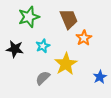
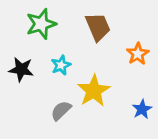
orange star: (84, 38) -> (138, 54), moved

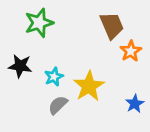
brown trapezoid: (98, 27) -> (112, 26), moved
cyan star: (61, 65) -> (54, 77), moved

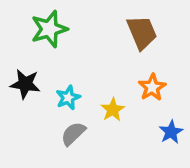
orange star: (131, 51) -> (152, 87), moved
yellow star: (89, 86) -> (113, 110), size x0.6

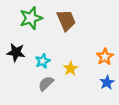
brown trapezoid: (142, 32) -> (66, 20), moved
orange star: (152, 87) -> (105, 57), moved

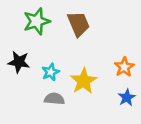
yellow star: (71, 69) -> (84, 81), size x1.5
gray semicircle: (46, 84) -> (54, 99), turned 49

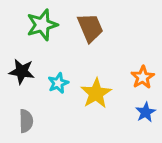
gray semicircle: (54, 99) -> (26, 121), moved, turned 84

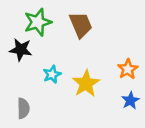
black star: (22, 71) -> (21, 50), moved

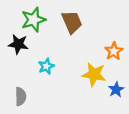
orange star: (128, 69) -> (114, 51), moved
yellow star: (86, 84) -> (94, 74), moved, turned -30

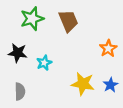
black star: (18, 44) -> (18, 53), moved
yellow star: (94, 74) -> (83, 84), moved

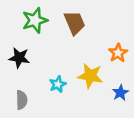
cyan star: (44, 63) -> (58, 84), moved
yellow star: (83, 84) -> (90, 76), moved

